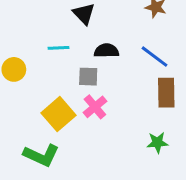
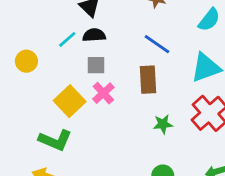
cyan line: (59, 48) -> (67, 39), turned -36
black semicircle: (106, 51) -> (94, 35), moved
brown rectangle: (166, 93) -> (148, 80), moved

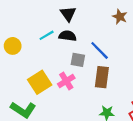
blue line: (157, 44) -> (100, 50), moved
gray square: (96, 65) -> (78, 60), moved

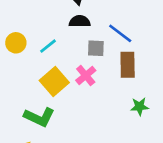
cyan line: (47, 35) -> (48, 46), moved

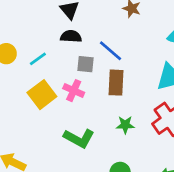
pink cross: (86, 75) -> (74, 91), turned -30
green L-shape: (39, 117) -> (79, 138), moved

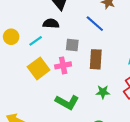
black semicircle: (71, 36) -> (51, 24), moved
blue line: (111, 51) -> (95, 24), moved
pink cross: (74, 91) -> (63, 65), turned -35

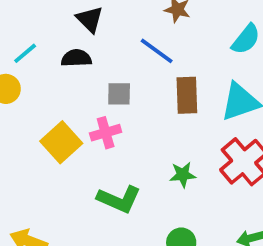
cyan line: (36, 41) -> (25, 53), moved
brown rectangle: (96, 59) -> (187, 95), moved

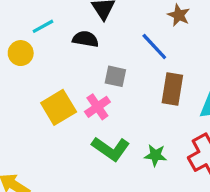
pink cross: (106, 133) -> (97, 107), turned -30
green L-shape: (119, 199) -> (111, 149), moved

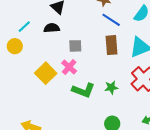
blue line: (154, 47) -> (111, 20), moved

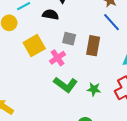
brown rectangle: (112, 45) -> (93, 46), moved
yellow square: (46, 73) -> (34, 46), moved

